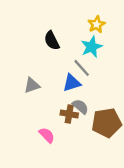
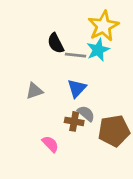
yellow star: (97, 24) -> (103, 26), size x1.6
gray line: (82, 68) -> (76, 55), moved, turned -42
blue triangle: (72, 83) -> (77, 88), turned -30

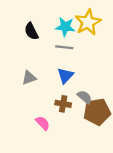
black semicircle: (56, 43) -> (31, 31), moved
cyan star: (98, 50) -> (65, 27), moved, turned 30
gray semicircle: (86, 114) -> (85, 97), moved

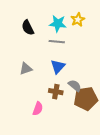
yellow star: (88, 22) -> (78, 20), size x0.6
pink semicircle: (43, 123) -> (38, 109), turned 64

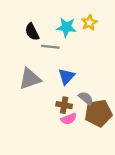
gray line: (57, 42) -> (50, 47), moved
gray triangle: (26, 69) -> (30, 79), size x1.5
pink semicircle: (38, 109) -> (69, 119), moved, turned 48

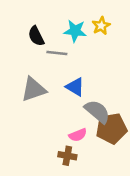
blue triangle: (66, 76) -> (75, 87), turned -42
gray semicircle: (86, 98) -> (97, 112), size x1.5
brown cross: (64, 105) -> (67, 156), moved

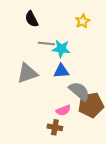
cyan star: (75, 31) -> (61, 49), moved
black semicircle: (36, 36) -> (32, 19), moved
blue triangle: (75, 87) -> (61, 71), turned -35

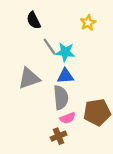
gray line: (46, 43) -> (49, 47), turned 49
gray semicircle: (79, 91) -> (61, 98), moved, turned 45
brown cross: (55, 127) -> (59, 136), turned -32

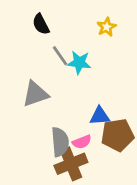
blue triangle: (65, 76) -> (100, 116), moved
gray semicircle: (61, 98) -> (60, 142), moved
brown cross: (59, 136) -> (71, 164), size x1.6

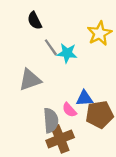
yellow star: (107, 27) -> (100, 33), moved, size x1.5
pink semicircle: (82, 142) -> (69, 110), moved, turned 70

